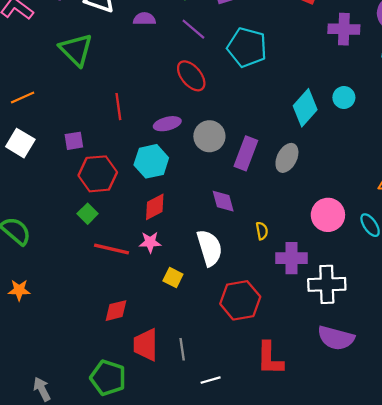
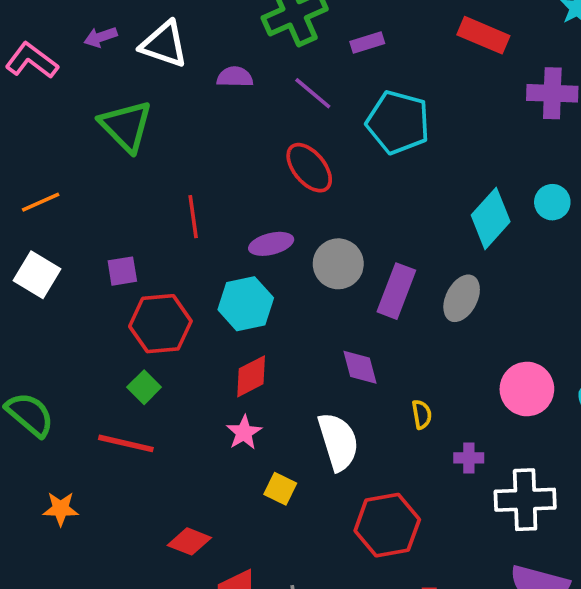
pink star: (150, 242) -> (244, 433), turned -30
red line: (111, 249) -> (126, 443), moved
purple cross: (291, 258) -> (469, 458), size x0.6
orange star: (19, 290) -> (61, 509), moved
red diamond: (116, 311) -> (189, 541), turned 35

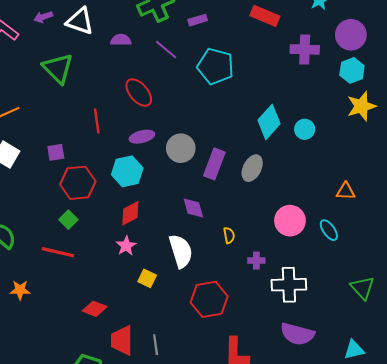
red ellipse: (309, 168) -> (139, 93), moved
cyan circle: (552, 202) -> (305, 129), moved

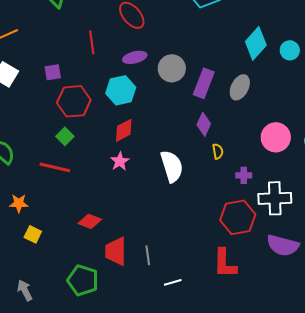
purple diamond: (193, 208) -> (204, 124), moved, turned 40
yellow square: (147, 278) -> (33, 234), moved
red hexagon: (209, 299) -> (238, 217), moved

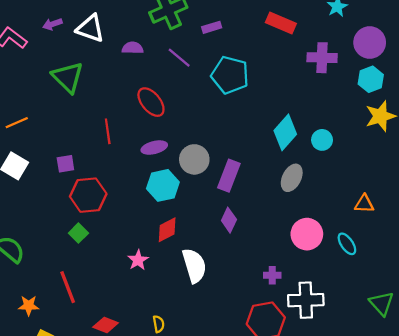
gray ellipse: (240, 87) -> (292, 178), moved
cyan hexagon: (121, 90) -> (163, 185), moved
red diamond: (124, 130) -> (167, 230), moved
yellow semicircle: (218, 151) -> (159, 324), moved
red line: (55, 167) -> (68, 287), moved, turned 56

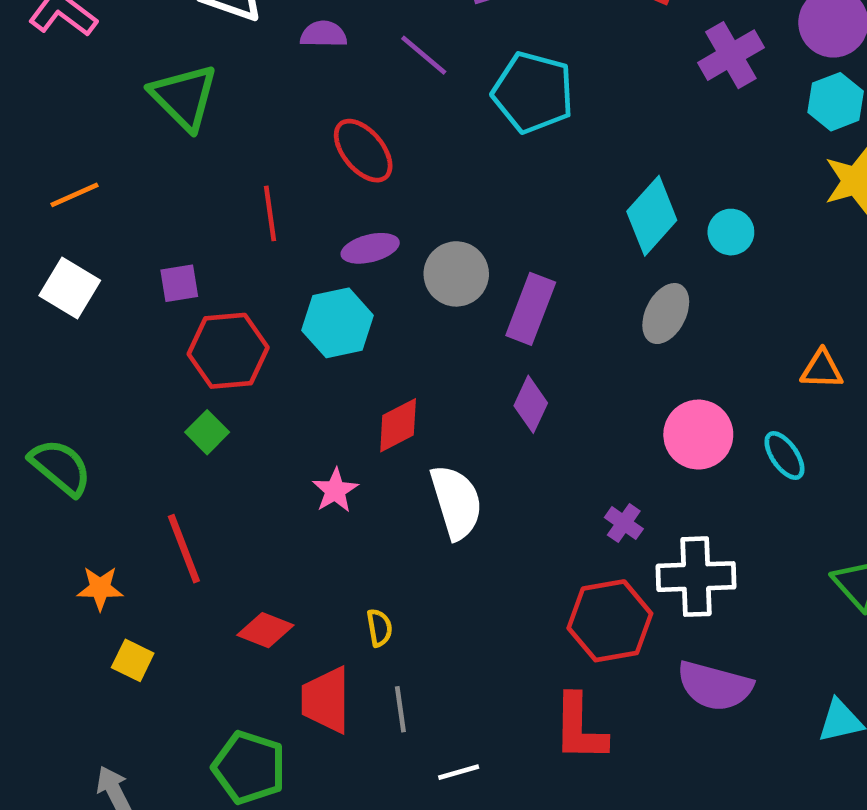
purple cross: (322, 58) -> (731, 55), turned -32
cyan hexagon: (163, 185) -> (338, 323), moved
purple cross: (272, 275) -> (624, 523), turned 35

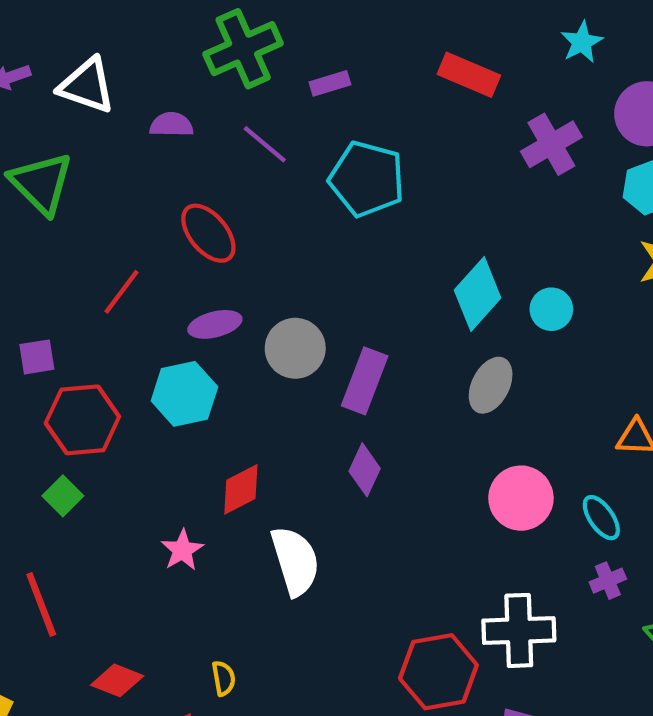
red line: (270, 213) -> (122, 292), turned 45
purple cross: (624, 523) -> (608, 581), moved, turned 32

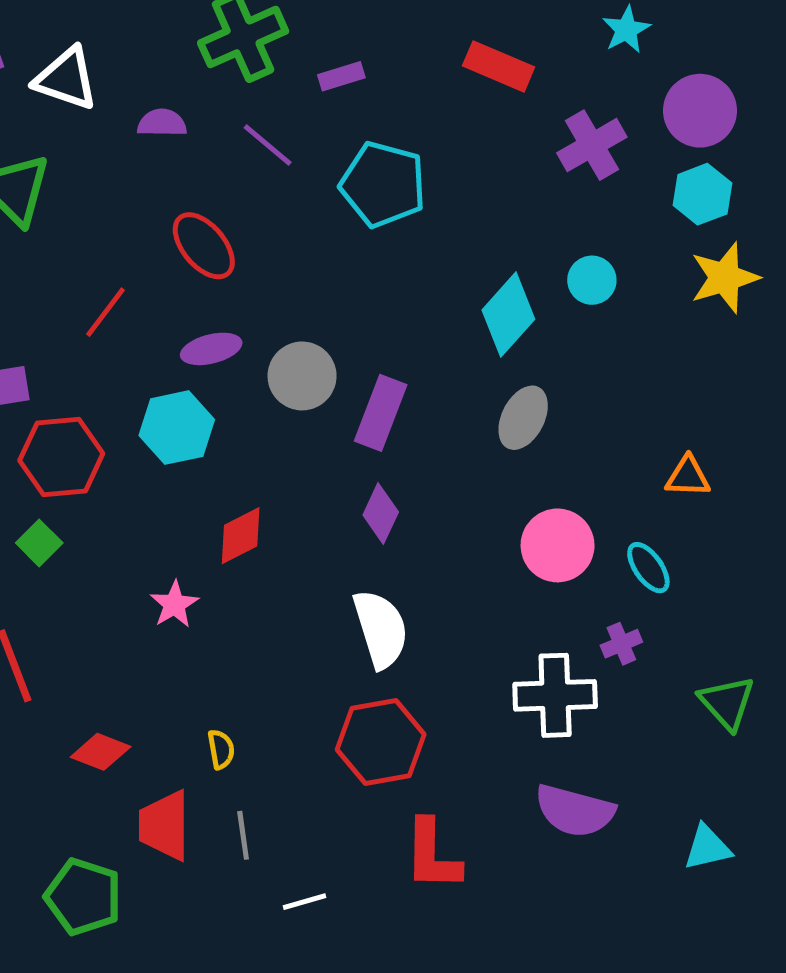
cyan circle: (551, 309) -> (592, 280), moved
white semicircle: (295, 561) -> (381, 629), moved
purple cross: (608, 581) -> (621, 644), moved
red hexagon: (438, 672) -> (381, 742), moved

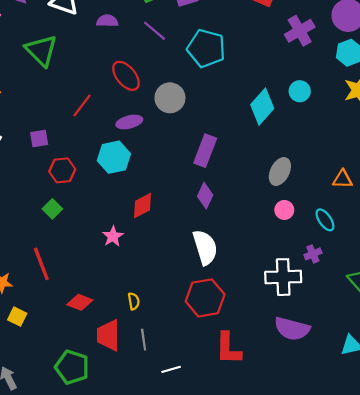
gray circle: (302, 376) -> (170, 98), moved
gray ellipse: (523, 418) -> (280, 171), moved
red hexagon: (61, 457) -> (62, 170), size x0.7
pink circle: (558, 545) -> (284, 210), size x0.6

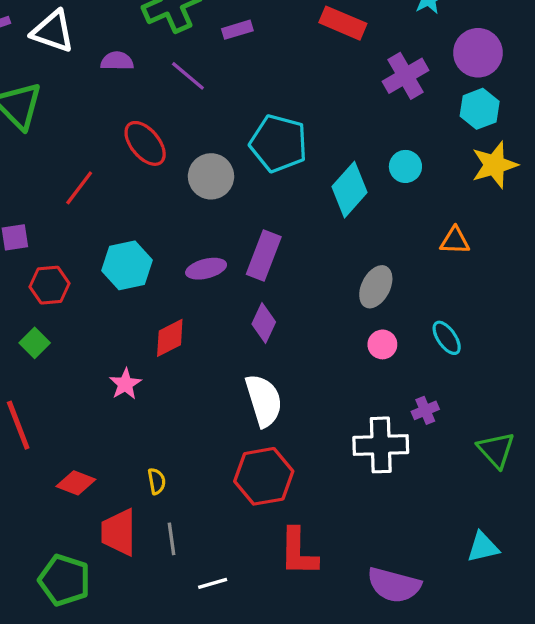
cyan pentagon: (206, 48) -> (279, 143), moved
purple ellipse: (129, 122) -> (206, 269), moved
orange triangle: (343, 179) -> (455, 241), moved
cyan ellipse: (325, 220) -> (447, 338), moved
purple semicircle: (292, 329) -> (394, 585), moved

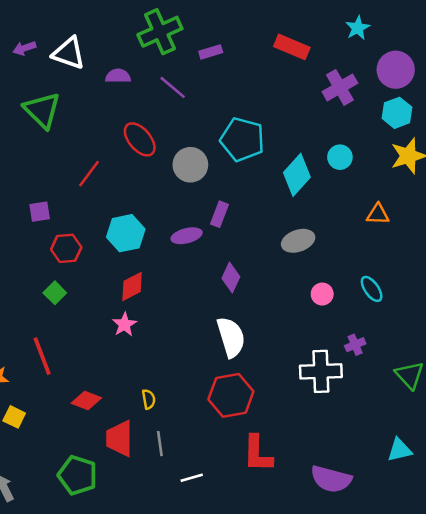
purple rectangle: (264, 255) -> (220, 214), moved, size x0.7
gray ellipse: (376, 287) -> (298, 241), moved, turned 44
red diamond: (170, 338) -> (132, 286), moved

